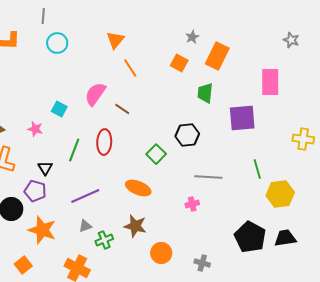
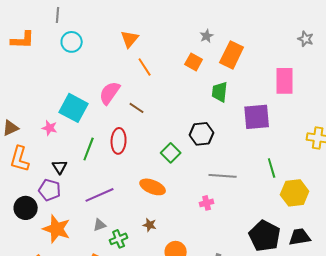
cyan square: (59, 109) -> (74, 108), size x1.8
brown star: (135, 226) -> (150, 225), size x0.6

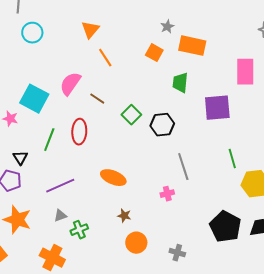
orange rectangle: (232, 55) -> (192, 46), turned 76
green square: (171, 153) -> (131, 115), moved
gray line: (223, 176) -> (183, 167), turned 68
brown star: (150, 225) -> (124, 216), moved

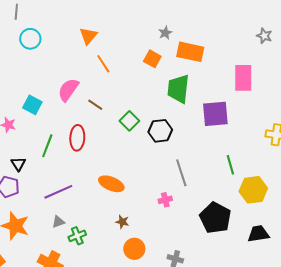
green trapezoid: (180, 83) -> (178, 89), size x1.4
cyan square: (34, 99) -> (32, 105), size x0.7
black pentagon: (225, 227) -> (215, 218), moved

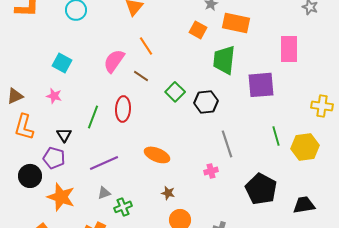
orange line: (103, 64) -> (146, 46), moved
cyan square: (32, 105) -> (62, 63), moved
yellow hexagon: (253, 190) -> (305, 147), moved

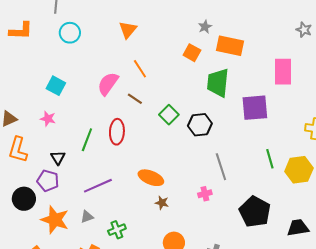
gray triangle: (104, 193) -> (87, 217), moved
brown star: (168, 193) -> (162, 203), moved

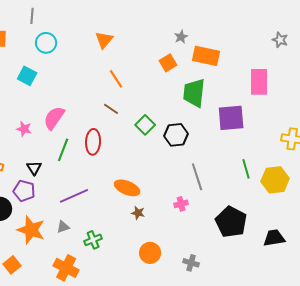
orange square: (192, 53) -> (168, 63), turned 30
pink semicircle: (108, 84) -> (54, 118), moved
cyan square: (56, 86) -> (27, 76), moved

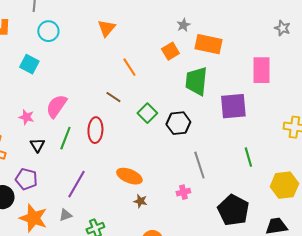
orange line: (116, 79) -> (129, 67), moved
black triangle: (34, 168) -> (37, 145), moved
yellow hexagon: (275, 180) -> (284, 185), moved
purple line: (74, 196) -> (76, 184), turned -36

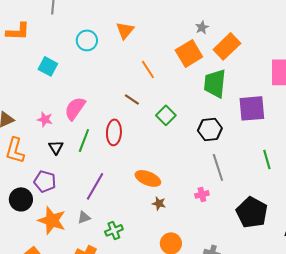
cyan circle: (48, 31) -> (87, 40), moved
orange rectangle: (208, 44) -> (227, 46), turned -56
orange square: (170, 51) -> (189, 53), size x1.5
black hexagon: (178, 123) -> (210, 129), moved

